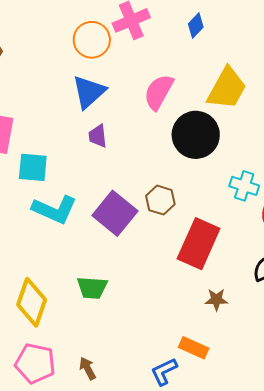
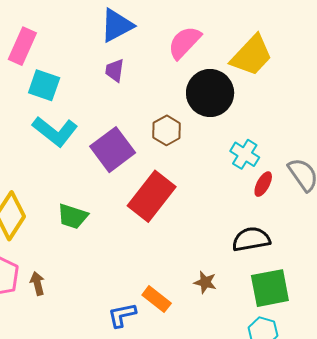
brown hexagon: (160, 200) -> (167, 130), moved
red rectangle: (199, 244) -> (152, 196), moved
brown star: (216, 300) -> (205, 282), moved
brown arrow: (88, 368) -> (37, 283), moved

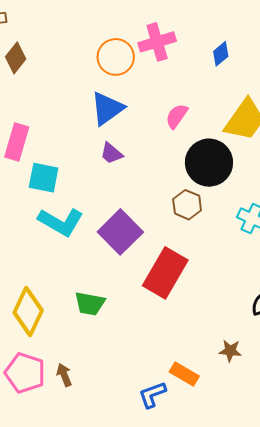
pink semicircle: (184, 43) -> (177, 116), size x0.7
purple trapezoid: (115, 70) -> (111, 153), turned -50
brown hexagon: (167, 130) -> (187, 205), moved

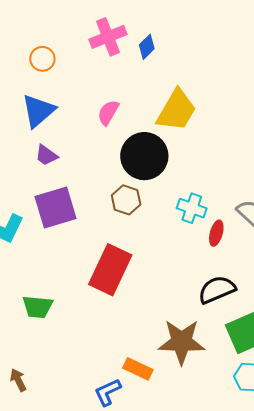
pink cross: (157, 42) -> (108, 37), moved
orange circle: (116, 57) -> (42, 59), size x0.7
purple square: (120, 232) -> (55, 207), moved, turned 33
brown star: (230, 351) -> (182, 342), size x2.0

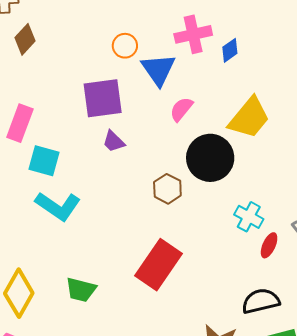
blue triangle: (38, 111) -> (158, 70), moved, turned -33
brown hexagon: (126, 200) -> (167, 189), moved
purple square: (55, 207) -> (103, 98), moved

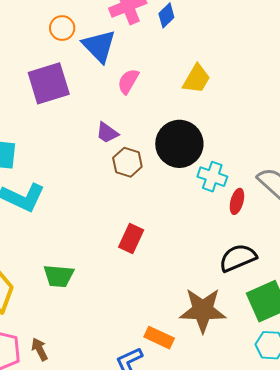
yellow trapezoid: (249, 118) -> (197, 79), size x0.7
purple trapezoid: (114, 141) -> (107, 133), moved
black circle: (210, 158) -> (179, 144), moved
red rectangle: (159, 265) -> (131, 238), size x0.6

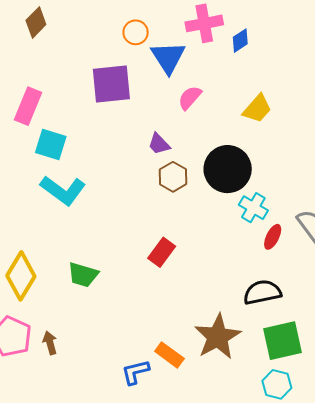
brown star: (203, 310) -> (218, 337), turned 30

